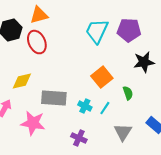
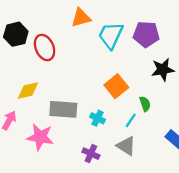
orange triangle: (39, 15) -> (81, 18), moved
cyan line: (105, 108) -> (131, 120), moved
gray triangle: (123, 132) -> (126, 146), moved, turned -30

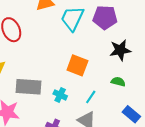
orange square: (116, 86) -> (77, 65), turned -30
green semicircle: (145, 104) -> (118, 82), moved, turned -56

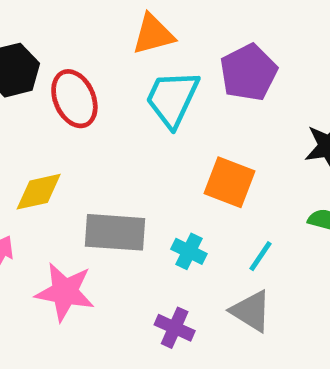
purple pentagon: (105, 17) -> (249, 72), moved, turned -30
cyan trapezoid: (72, 18) -> (172, 99), moved

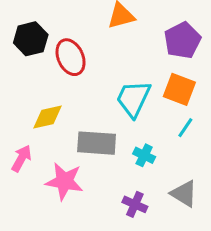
cyan trapezoid: (172, 99) -> (133, 99), moved
orange square: (230, 182) -> (179, 89), moved
cyan line: (261, 256) -> (185, 128), moved

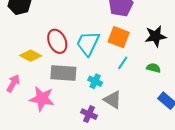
red ellipse: (71, 57) -> (57, 41), moved
yellow diamond: (48, 117) -> (31, 56), turned 40
gray triangle: (184, 194) -> (113, 100), moved

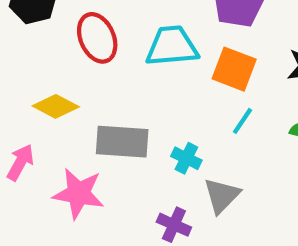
red ellipse: (57, 41) -> (97, 38), moved
cyan trapezoid: (88, 43) -> (172, 46), moved, turned 60
gray triangle: (113, 100) -> (222, 196), turned 42

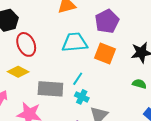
red ellipse: (97, 38) -> (26, 44), moved
cyan line: (242, 121) -> (78, 79), moved

